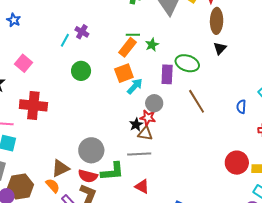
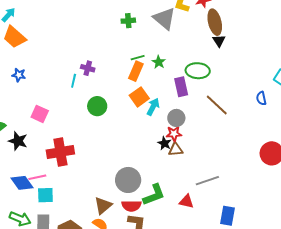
black triangle: (220, 48) -> (219, 41), moved
gray line: (139, 154) -> (207, 181), moved

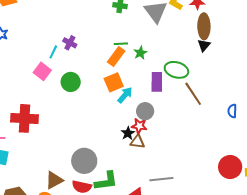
brown line: (217, 105) -> (193, 94), moved
pink square: (40, 114) -> (42, 71), moved

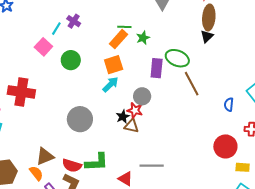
cyan arrow: (125, 95) -> (111, 84), moved
gray circle: (84, 161) -> (80, 119), moved
red circle: (230, 167) -> (225, 146), moved

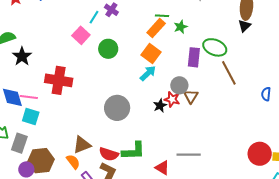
orange square: (114, 65) -> (151, 54), turned -36
brown triangle: (131, 126) -> (191, 96), moved, turned 49
red circle: (225, 146) -> (260, 154), moved

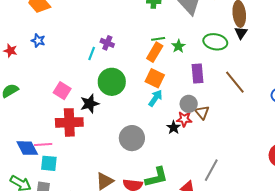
pink square: (81, 35) -> (62, 91), moved
green ellipse: (215, 47) -> (215, 42), moved
green circle: (108, 49) -> (112, 82), size x1.4
black star: (22, 56) -> (90, 104), moved, turned 30
gray line: (189, 155) -> (211, 170), turned -50

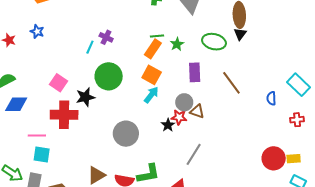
brown triangle: (202, 112) -> (197, 111), turned -35
blue diamond: (27, 148) -> (16, 104), moved, turned -65
gray line: (211, 170) -> (194, 154), moved

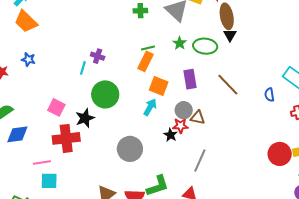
green star: (177, 44) -> (180, 43), moved
orange square: (152, 75) -> (159, 86), moved

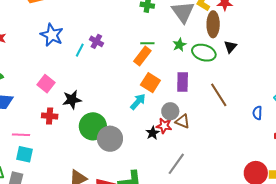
brown ellipse: (227, 16) -> (213, 24), moved
blue star: (28, 59) -> (52, 35), moved, size x1.6
green circle: (105, 94) -> (93, 126), moved
red cross: (66, 138) -> (50, 116), size x0.6

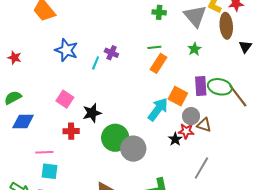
green line: (147, 43) -> (154, 47), moved
green ellipse: (204, 53) -> (220, 87), moved
orange square: (150, 83) -> (178, 96), moved
cyan arrow: (138, 102) -> (158, 109), size x1.4

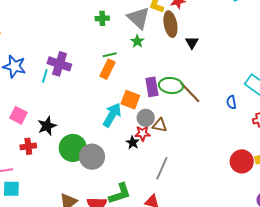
green line: (154, 47) -> (110, 55), moved
green star: (194, 49) -> (137, 41), moved
purple cross: (111, 53) -> (59, 64), size x1.6

